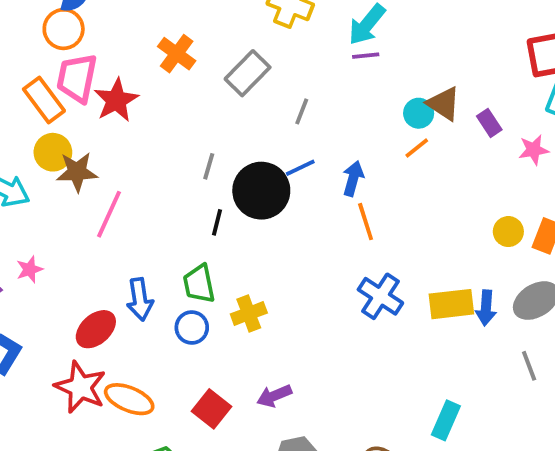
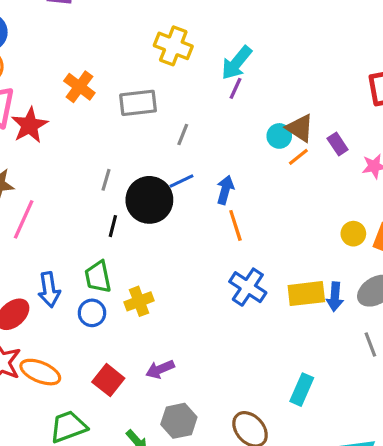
purple line: (366, 56) -> (236, 88), turned -60
gray rectangle: (248, 73) -> (138, 103), turned 39
orange line: (417, 148) -> (298, 157), moved

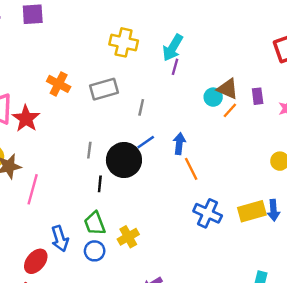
purple rectangle: (338, 144) -> (258, 96), turned 35

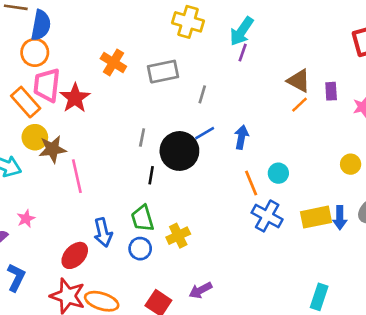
cyan circle: (213, 97) -> (278, 173), moved
orange line: (191, 169) -> (251, 183), moved
pink line: (33, 189) -> (77, 176), turned -32

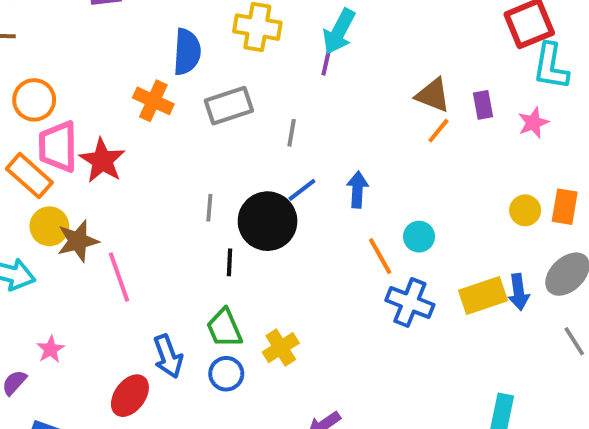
blue semicircle: (41, 25) -> (187, 52), moved
purple line: (243, 53) -> (326, 62), moved

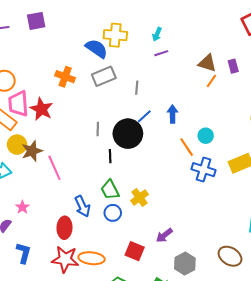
cyan arrow: (339, 32) -> (157, 34), size x0.6
blue semicircle: (187, 52) -> (96, 49), moved, turned -55
purple line: (326, 62) -> (161, 53), moved, turned 64
red ellipse: (130, 396) -> (64, 228), turned -30

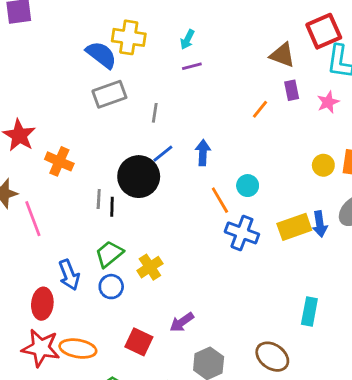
brown triangle: (207, 63) -> (282, 55), moved
orange cross: (65, 77) -> (59, 161), moved
gray line: (98, 129) -> (99, 199), moved
green trapezoid: (110, 190) -> (109, 254), turned 75

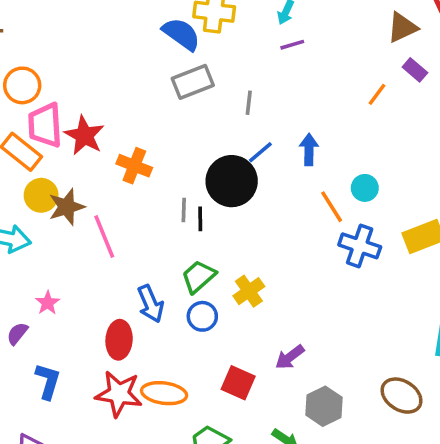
brown triangle: (282, 55) -> (402, 27), turned -44
purple rectangle: (292, 90) -> (415, 70), turned -36

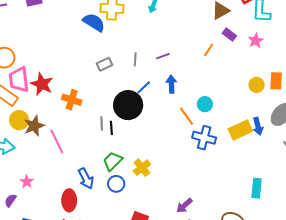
purple line: (292, 45) -> (163, 56), moved
gray rectangle: (193, 82) -> (105, 64), moved, size x0.7
purple arrow: (290, 357) -> (184, 206), moved

